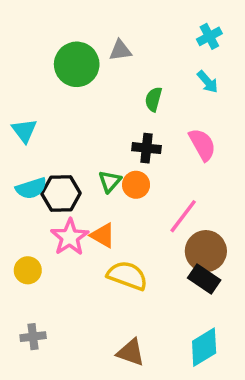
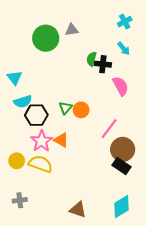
black cross: (146, 148) -> (103, 64), moved
cyan semicircle: (31, 188) -> (23, 102), moved
yellow semicircle: (127, 276) -> (41, 164), moved

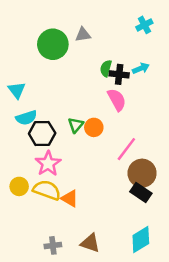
cyan arrow: (124, 49) -> (141, 68), moved, turned -72
pink semicircle: (121, 86) -> (117, 100), moved
orange triangle: (61, 140) -> (70, 198), moved
gray cross: (20, 200) -> (53, 245), moved

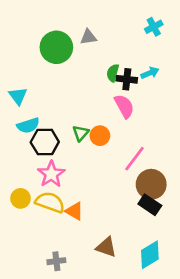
brown triangle: (90, 243) -> (106, 247), moved

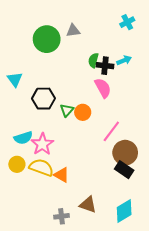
cyan semicircle: (28, 125) -> (23, 138), moved
black hexagon: (45, 142) -> (43, 99), moved
gray cross: (56, 261) -> (61, 216), moved

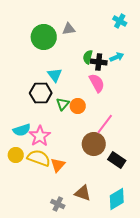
cyan cross: (127, 22) -> (120, 21), turned -32
cyan triangle: (15, 79) -> (55, 75), moved
brown circle: (125, 153) -> (94, 144), moved
orange triangle: (61, 175) -> (58, 165), turned 42
gray cross: (61, 216) -> (58, 204), turned 32

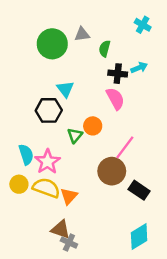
green semicircle: (88, 57) -> (105, 49), moved
green triangle: (63, 104) -> (75, 135), moved
cyan semicircle: (22, 130) -> (26, 154), turned -90
brown triangle: (83, 193) -> (61, 229), moved

